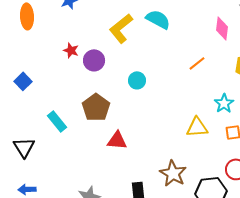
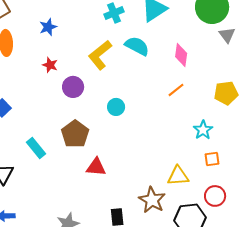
pink diamond: (222, 28) -> (181, 55), moved
red star: (71, 50) -> (50, 65), moved
yellow triangle: (197, 127) -> (178, 176), moved

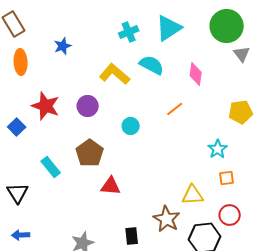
yellow L-shape: (100, 55) -> (115, 74), turned 80
red star: (50, 65) -> (46, 106), moved, size x1.8
orange line: (176, 90) -> (175, 109), moved

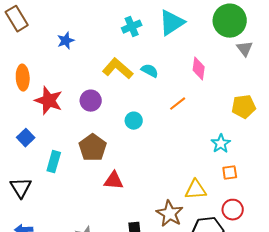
orange ellipse: (21, 62) -> (23, 78), moved
cyan semicircle: (152, 65) -> (150, 71), moved, size x0.7
blue square: (17, 127) -> (26, 138), moved
cyan rectangle: (51, 167) -> (54, 162), turned 55

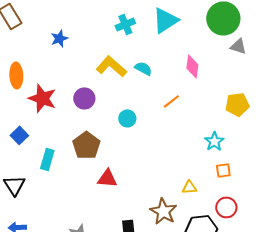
gray triangle: (245, 49) -> (238, 46), turned -36
yellow triangle: (196, 190) -> (189, 187), size x0.7

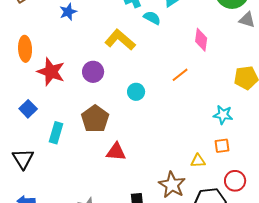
cyan semicircle: (143, 68) -> (152, 18), moved
cyan star: (214, 141) -> (223, 115), turned -30
orange square: (223, 170) -> (222, 146), moved

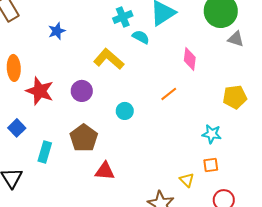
yellow triangle: (198, 161) -> (187, 180), turned 49

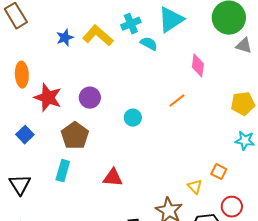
yellow L-shape: (109, 59) -> (98, 36), moved
cyan star: (212, 134) -> (245, 141), moved
brown pentagon: (84, 138) -> (75, 136), moved
cyan rectangle: (45, 152) -> (63, 171), moved
orange square: (211, 165) -> (219, 172), turned 35

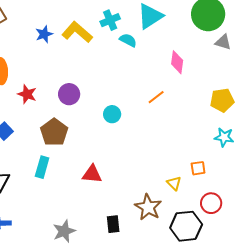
red star: (48, 98) -> (27, 94), size x0.7
orange square: (219, 172) -> (198, 168), turned -35

